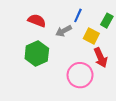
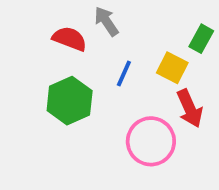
blue line: (78, 15) -> (124, 74), moved
gray arrow: (64, 31) -> (106, 21), moved, turned 84

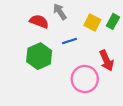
yellow square: (172, 68) -> (92, 23), moved
blue line: (124, 74) -> (70, 41), turned 48

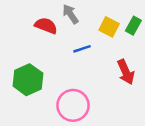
green hexagon: (39, 56) -> (28, 80), moved
pink circle: (85, 79) -> (73, 105), moved

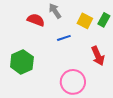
pink circle: (73, 105) -> (73, 82), moved

